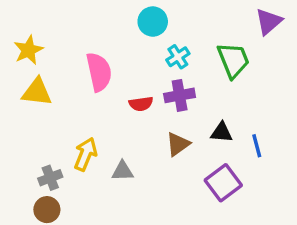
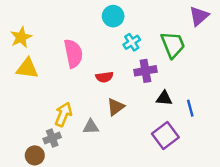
purple cross: (180, 95) -> (145, 71), moved
brown triangle: (178, 144) -> (116, 107), moved
gray cross: (50, 178) -> (52, 138), moved

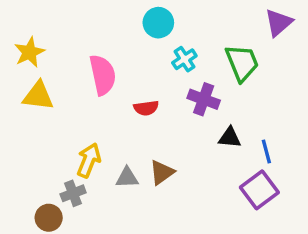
purple cross: (145, 71) -> (204, 99), turned 30
brown triangle: (116, 107) -> (162, 172), moved
purple square: (165, 136) -> (259, 190), moved

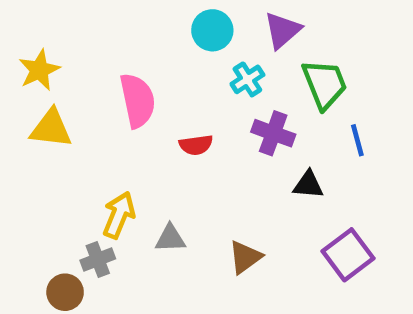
purple triangle: (279, 23) -> (282, 30), moved
blue line: (266, 152) -> (357, 140), moved
brown triangle: (162, 172) -> (245, 257), moved

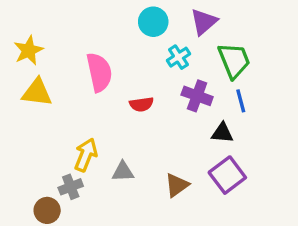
blue line: (357, 140) -> (241, 101), moved
purple square: (348, 255) -> (227, 175), moved

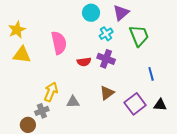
purple cross: (197, 96) -> (106, 59), moved
blue line: (241, 101) -> (151, 74), moved
black triangle: (222, 133) -> (160, 105), moved
brown triangle: (177, 185) -> (107, 93), moved

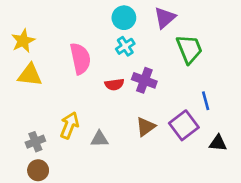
cyan cross: (106, 34) -> (125, 46), moved
purple square: (135, 104) -> (184, 125), moved
gray cross: (42, 111) -> (35, 142), moved

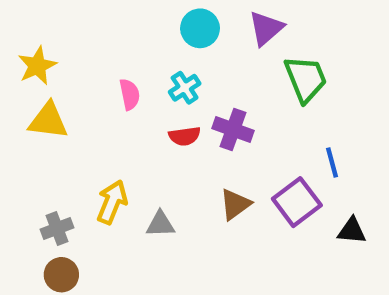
cyan cross: (125, 46) -> (185, 88), moved
pink semicircle: (80, 59) -> (130, 94), size x0.6

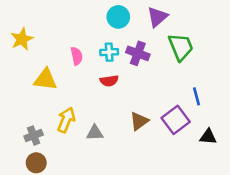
cyan cross: (185, 88) -> (109, 52), turned 30
yellow triangle: (48, 121) -> (45, 79), moved
purple cross: (233, 130) -> (138, 53), moved

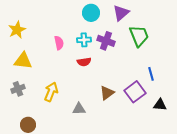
yellow triangle: (45, 79) -> (23, 61), moved
gray triangle: (95, 133) -> (79, 109), moved
gray cross: (34, 135) -> (18, 89), moved

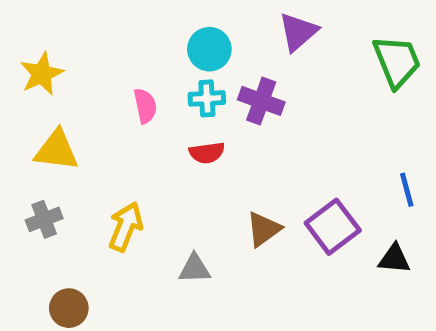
cyan circle: (91, 13) -> (209, 49), moved
green trapezoid: (139, 36) -> (397, 61), moved
blue line: (151, 74) -> (407, 190), moved

